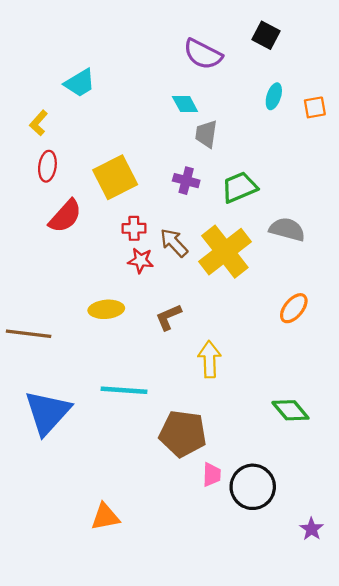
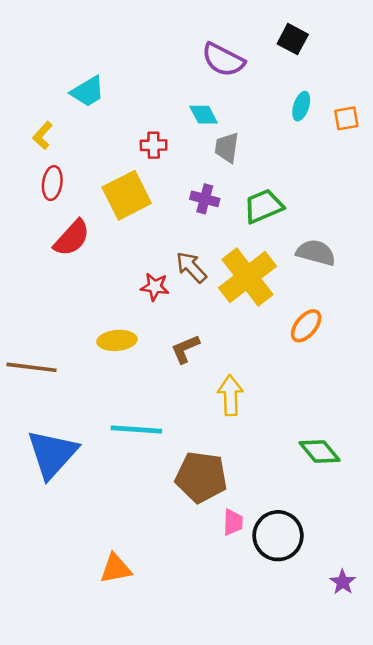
red cross: (134, 228) -> (154, 145), moved
orange ellipse: (294, 308) -> (306, 326), moved

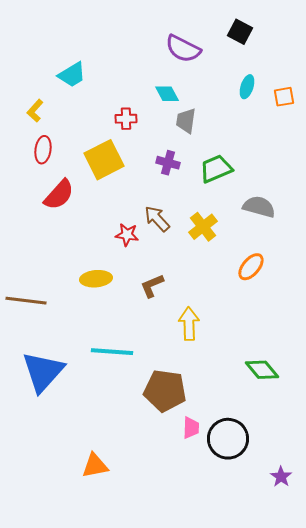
yellow cross: (248, 277) -> (203, 227), size x0.6

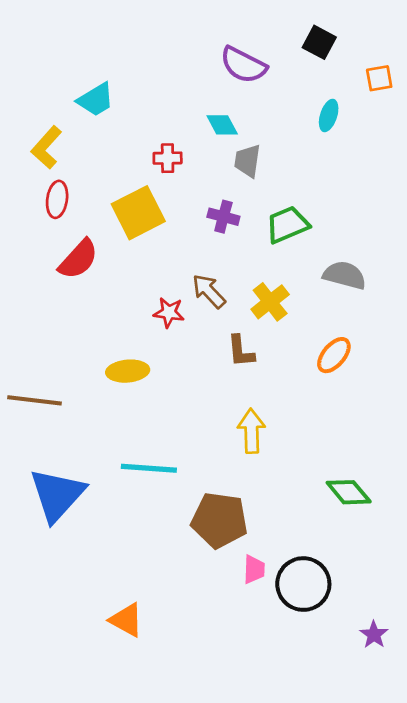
orange square: (284, 97) -> (379, 78), moved
yellow L-shape: (35, 111) -> (46, 147), size x1.4
brown L-shape: (152, 286) -> (241, 351), moved, turned -72
orange triangle: (95, 466) -> (126, 620), turned 40

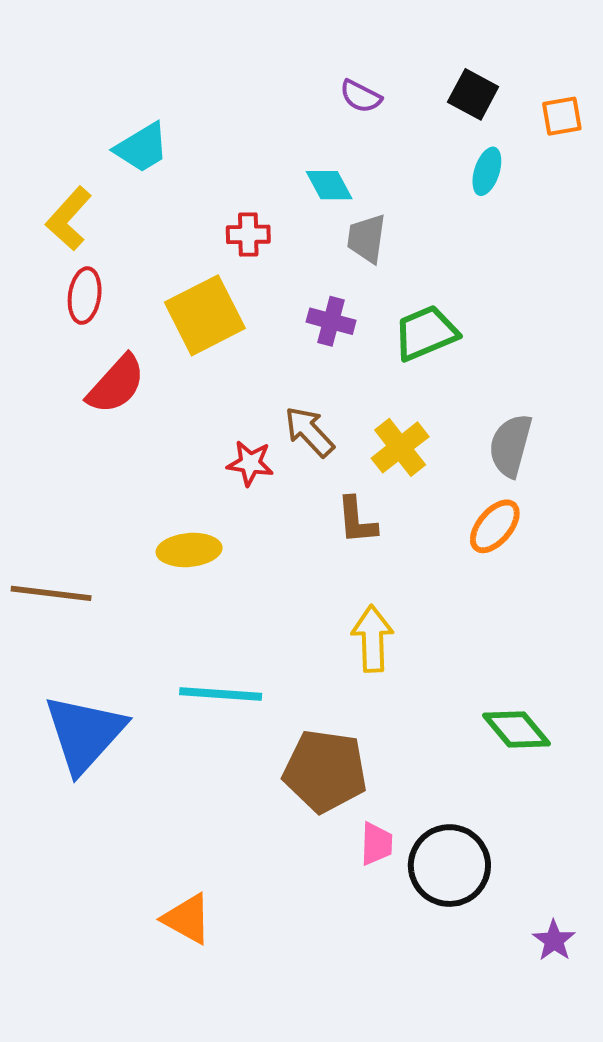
black square: (319, 42) -> (473, 94), moved
purple semicircle: (243, 65) -> (361, 96), size x0.6
gray semicircle: (345, 275) -> (511, 445), moved, turned -90

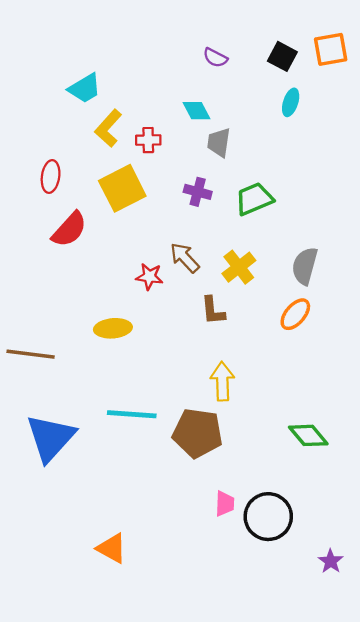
orange square: (562, 116) -> (331, 49), moved, size x1.4
yellow L-shape: (69, 219) -> (108, 128), moved
brown pentagon: (325, 771) -> (198, 433), moved

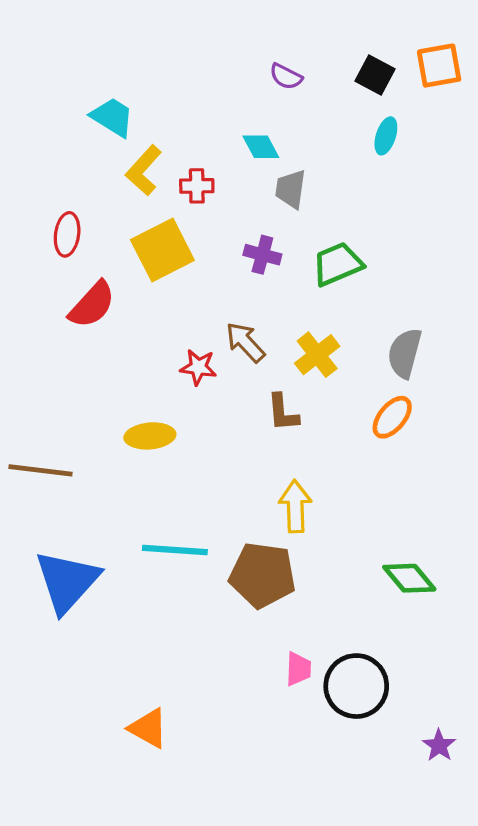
cyan trapezoid: (85, 88) -> (112, 117), turned -117

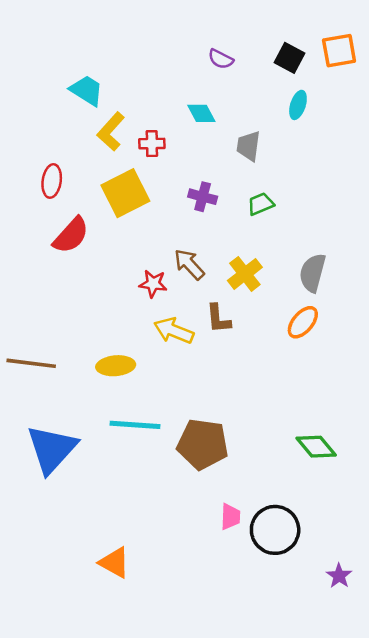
gray trapezoid: (291, 189) -> (248, 146), moved
green trapezoid: (337, 264) -> (261, 204), size x0.7
yellow ellipse: (150, 436) -> (116, 366), moved
yellow arrow: (295, 506) -> (174, 331), moved, turned -66

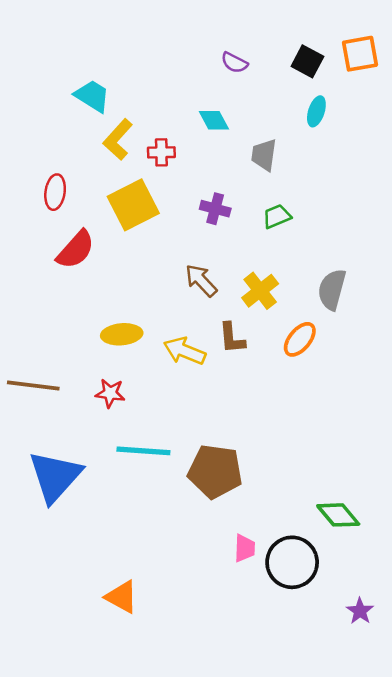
red star: (153, 284) -> (110, 393), moved
orange ellipse: (303, 322) -> (300, 339), moved
yellow ellipse: (116, 366) -> (122, 334), moved
green diamond: (316, 447) -> (338, 515), moved

